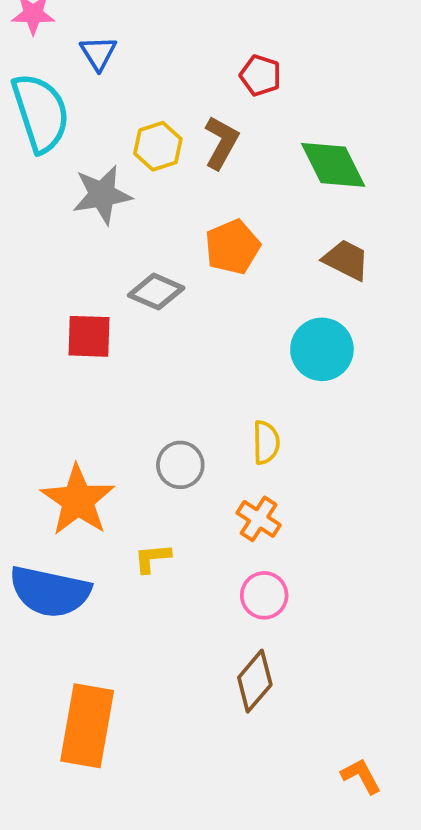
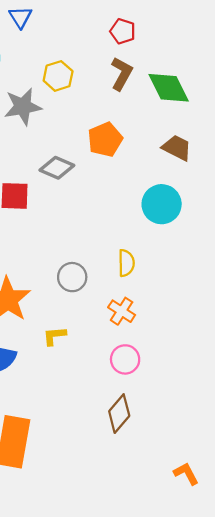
brown L-shape: (221, 143) -> (122, 74), moved

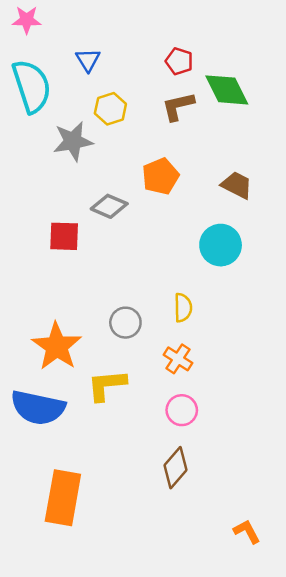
blue triangle: (20, 17) -> (88, 60), moved
brown L-shape: (122, 74) -> (178, 106), turned -132
green diamond: (169, 88) -> (227, 90), moved
yellow L-shape: (55, 336) -> (107, 385), size x1.6

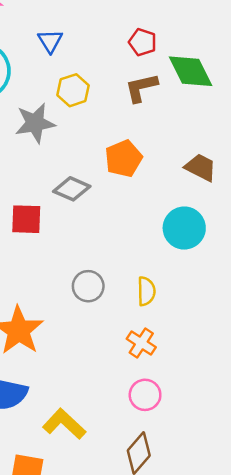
gray circle: (125, 323) -> (88, 286), moved
yellow L-shape: (107, 385) -> (64, 424), moved, turned 48

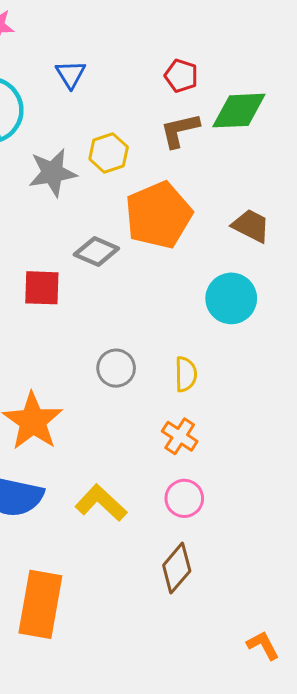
green diamond: (191, 71) -> (239, 111), turned -66
yellow hexagon: (73, 90) -> (109, 153), moved
orange pentagon: (124, 158) -> (159, 215), size x1.5
yellow L-shape: (64, 424) -> (101, 503), moved

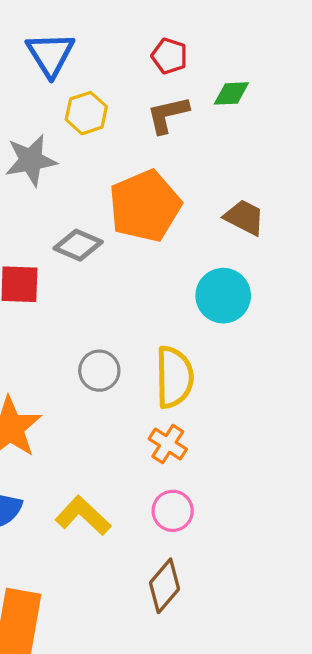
blue triangle: (71, 74) -> (50, 54), size x1.5
green diamond: (239, 111) -> (231, 93), size x0.6
yellow hexagon: (109, 153) -> (86, 113), moved
yellow semicircle: (186, 374) -> (174, 377), size x1.6

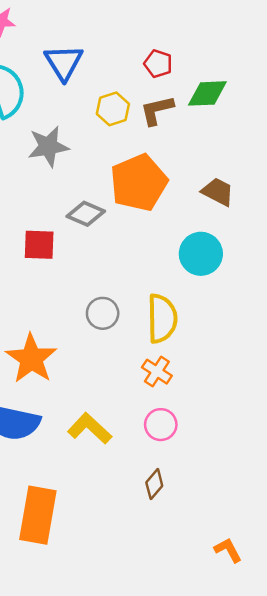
green diamond: (231, 93) -> (207, 93), size x1.4
yellow hexagon: (86, 113) -> (113, 109), moved
brown diamond: (165, 586) -> (154, 484), size x0.7

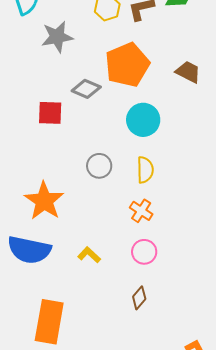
cyan circle: (201, 254) -> (143, 120), moved
yellow semicircle: (162, 318) -> (145, 170), size x0.7
yellow L-shape: (90, 428) -> (89, 255), size x0.7

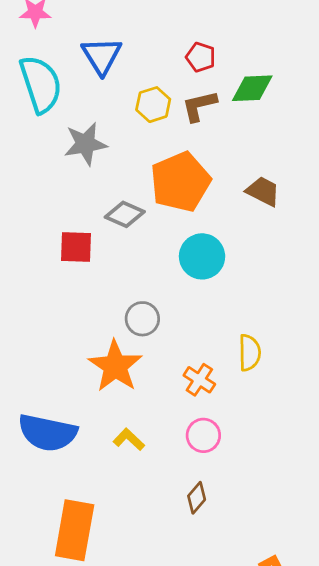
yellow semicircle: (145, 170) -> (249, 353), moved
orange star: (44, 201) -> (115, 366), moved

